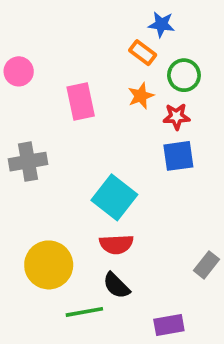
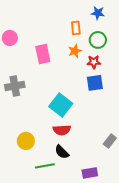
blue star: (161, 24) -> (98, 13), moved
orange rectangle: (143, 53) -> (76, 28), turned 48
yellow circle: (49, 265) -> (26, 141), size x0.7

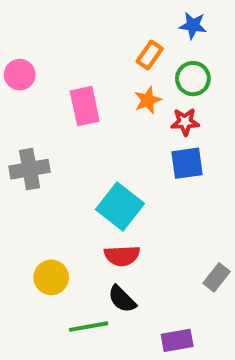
orange rectangle: (76, 28) -> (150, 55), turned 40

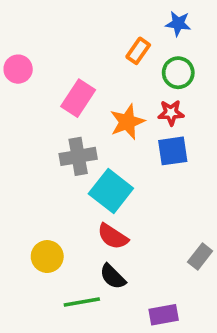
orange star: (148, 100) -> (127, 122), moved, size x1.4
pink rectangle: (85, 106) -> (78, 98), turned 45
gray cross: (30, 169) -> (78, 156), moved
red semicircle: (122, 256) -> (113, 236), turned 36

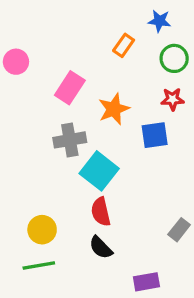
green circle: (178, 73) -> (174, 58), moved
red star: (171, 113) -> (173, 99), moved
red semicircle: (113, 236) -> (101, 212), turned 44
green line: (82, 302) -> (39, 266), moved

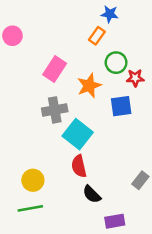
blue star: (159, 21) -> (110, 14), moved
green circle: (174, 58) -> (116, 63), moved
pink circle: (16, 62) -> (12, 36), moved
black semicircle: (101, 248) -> (92, 194), moved

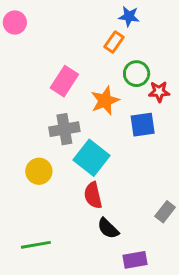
pink circle: (12, 36) -> (15, 23), moved
yellow circle: (33, 180) -> (39, 171), moved

